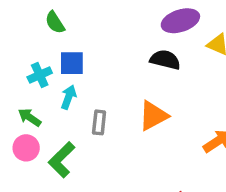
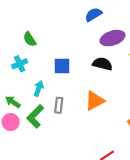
blue square: (72, 63) -> (62, 66), moved
cyan cross: (40, 75) -> (20, 64), moved
green L-shape: (62, 160) -> (35, 116), moved

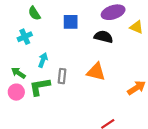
blue square: (62, 66) -> (71, 22), moved
orange triangle: (95, 101) -> (96, 72), turned 42
green L-shape: (35, 116) -> (40, 87), turned 35

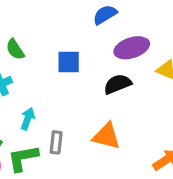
black semicircle: (104, 37) -> (118, 84), turned -36

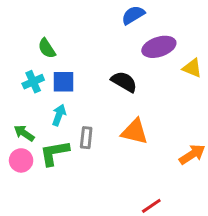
blue square: (69, 62) -> (63, 82), moved
black semicircle: (118, 84) -> (124, 82), moved, turned 52

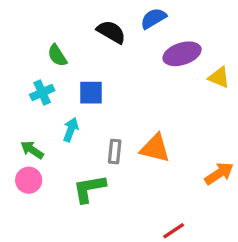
blue square: (63, 82) -> (91, 93), moved
black semicircle: (124, 82) -> (111, 32), moved
gray rectangle: (86, 138) -> (115, 152), moved
green L-shape: (54, 153) -> (89, 189), moved

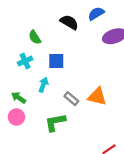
gray rectangle: (115, 152) -> (71, 99), turned -56

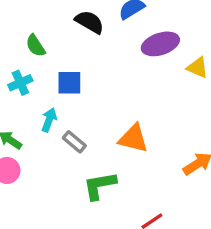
gray rectangle: (71, 99) -> (74, 142), moved
green L-shape: (55, 122) -> (100, 186), moved

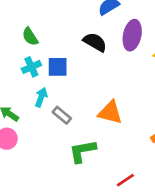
black semicircle: (90, 22) -> (95, 42), moved
purple ellipse: (160, 44) -> (132, 35), turned -60
cyan cross: (20, 83) -> (31, 67), moved

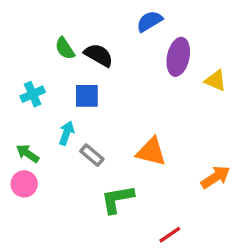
green semicircle: (30, 37) -> (65, 48), moved
black semicircle: (95, 42) -> (99, 55), moved
cyan cross: (31, 67) -> (33, 94), moved

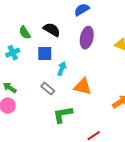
green semicircle: (65, 48) -> (25, 33), moved
purple ellipse: (178, 57) -> (87, 38), moved
cyan arrow: (66, 133) -> (62, 69), moved

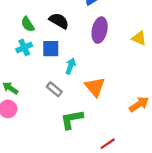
cyan cross: (13, 53) -> (24, 47), moved
orange triangle: (83, 87) -> (95, 87), turned 36

